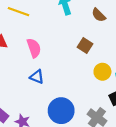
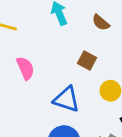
blue triangle: (37, 77) -> (67, 99), moved, size x1.5

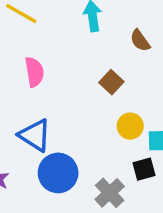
blue triangle: (67, 99) -> (35, 135), moved

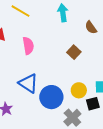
yellow circle: (130, 126) -> (79, 90), moved
blue circle: (58, 173) -> (51, 97), moved

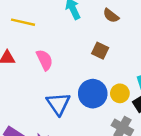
blue triangle: (28, 83) -> (58, 104), turned 40
blue circle: (51, 97) -> (93, 94), moved

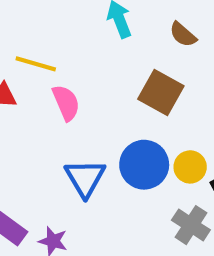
yellow line: (23, 22) -> (36, 64), moved
brown square: (100, 51) -> (161, 93), size x1.5

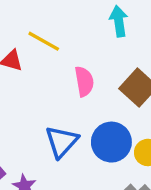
pink semicircle: (66, 103) -> (84, 81), moved

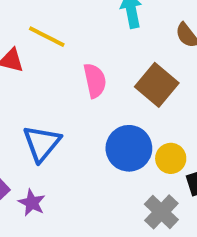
blue triangle: (62, 142) -> (42, 143), moved

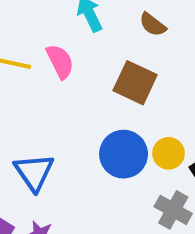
pink semicircle: (95, 81) -> (60, 61), moved

